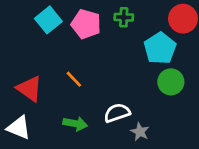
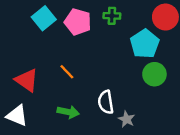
white semicircle: (117, 113) -> (106, 102), turned -80

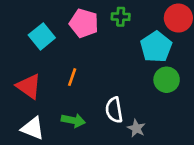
cyan square: (44, 18) -> (42, 36), moved
orange line: (67, 72) -> (72, 77), turned 63
white triangle: (17, 116) -> (33, 128), moved

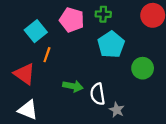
cyan pentagon: (156, 47) -> (111, 45), moved
orange line: (72, 77) -> (47, 55), moved
green arrow: (73, 120) -> (73, 86), moved

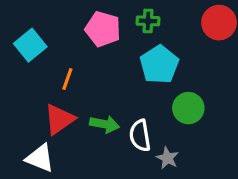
cyan square: (36, 31) -> (30, 45), moved
green circle: (143, 68) -> (188, 108), moved
red triangle: (25, 74) -> (59, 119), moved, turned 50

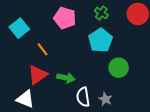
green cross: (148, 21) -> (101, 13), moved, turned 32
orange line: (67, 79) -> (43, 49), turned -56
white semicircle: (140, 135) -> (83, 97), moved

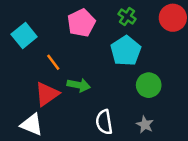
pink pentagon: (65, 18) -> (81, 23), turned 30
green arrow: (66, 78) -> (79, 85), moved
gray star: (105, 99) -> (145, 125), moved

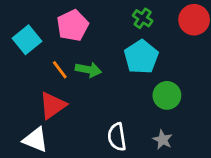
pink pentagon: (81, 23) -> (73, 25), moved
green arrow: (79, 85) -> (88, 70), moved

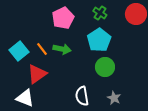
pink pentagon: (73, 25) -> (63, 18), moved
cyan square: (27, 40) -> (19, 51), moved
green circle: (167, 95) -> (105, 67), moved

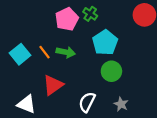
green cross: (100, 13) -> (90, 14), moved
red triangle: (37, 74) -> (53, 85), moved
white semicircle: (82, 96) -> (87, 102), turned 36

